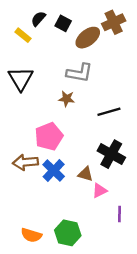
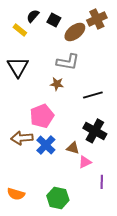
orange semicircle: (31, 235) -> (16, 194), moved

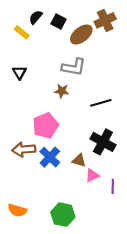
black triangle: (18, 67) -> (19, 72), size x0.6
purple line: (102, 182) -> (113, 186), moved

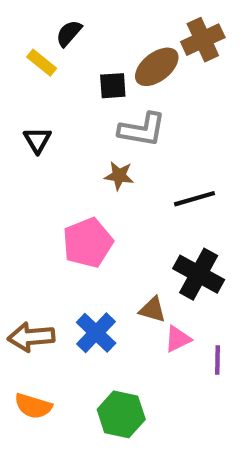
black square: (58, 22) -> (113, 86), moved, turned -32
brown arrow: (24, 150) -> (31, 337), moved
blue cross: (50, 157) -> (96, 333), moved

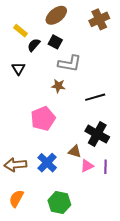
black semicircle: (69, 33) -> (34, 45), moved
brown ellipse: (157, 67) -> (56, 15), moved
black square: (113, 86) -> (55, 42), turned 32
purple line: (217, 360) -> (105, 167), moved
orange semicircle: (33, 406) -> (16, 198), turned 102

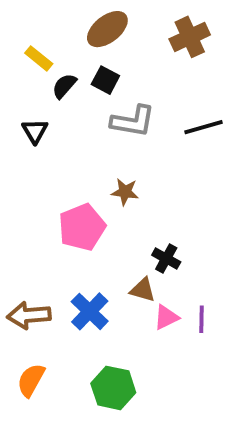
brown star: (58, 86) -> (125, 192), moved
black line: (95, 97) -> (203, 127), moved
black cross: (97, 134) -> (166, 259), moved, size x0.6

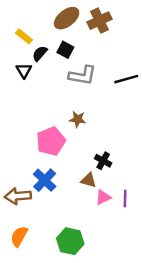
brown cross: (190, 37) -> (99, 21), moved
black triangle: (35, 131) -> (24, 71), moved
blue cross: (90, 311) -> (45, 180), moved

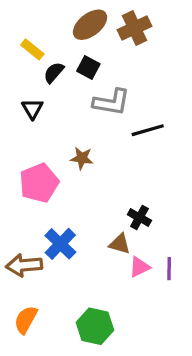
black triangle: (24, 71) -> (32, 109), moved
black line: (126, 79) -> (148, 130), moved
brown star: (78, 119) -> (82, 158), moved
pink pentagon: (51, 141) -> (39, 183), moved

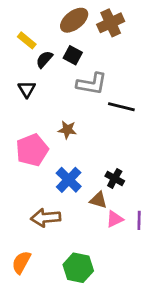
black line: (148, 130) -> (121, 107), turned 30
blue cross: (60, 244) -> (69, 180), moved
brown arrow: (24, 265) -> (46, 218), moved

